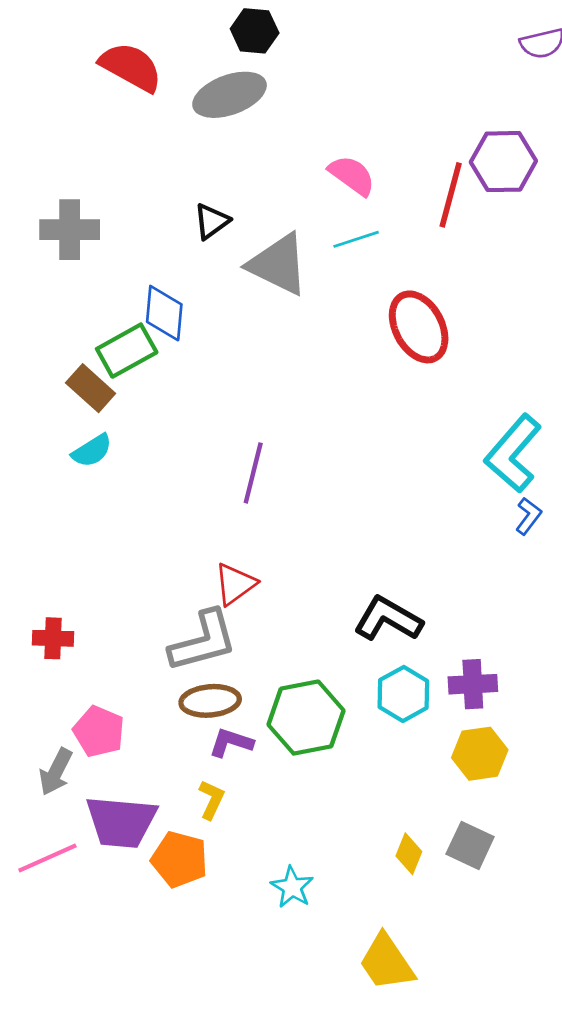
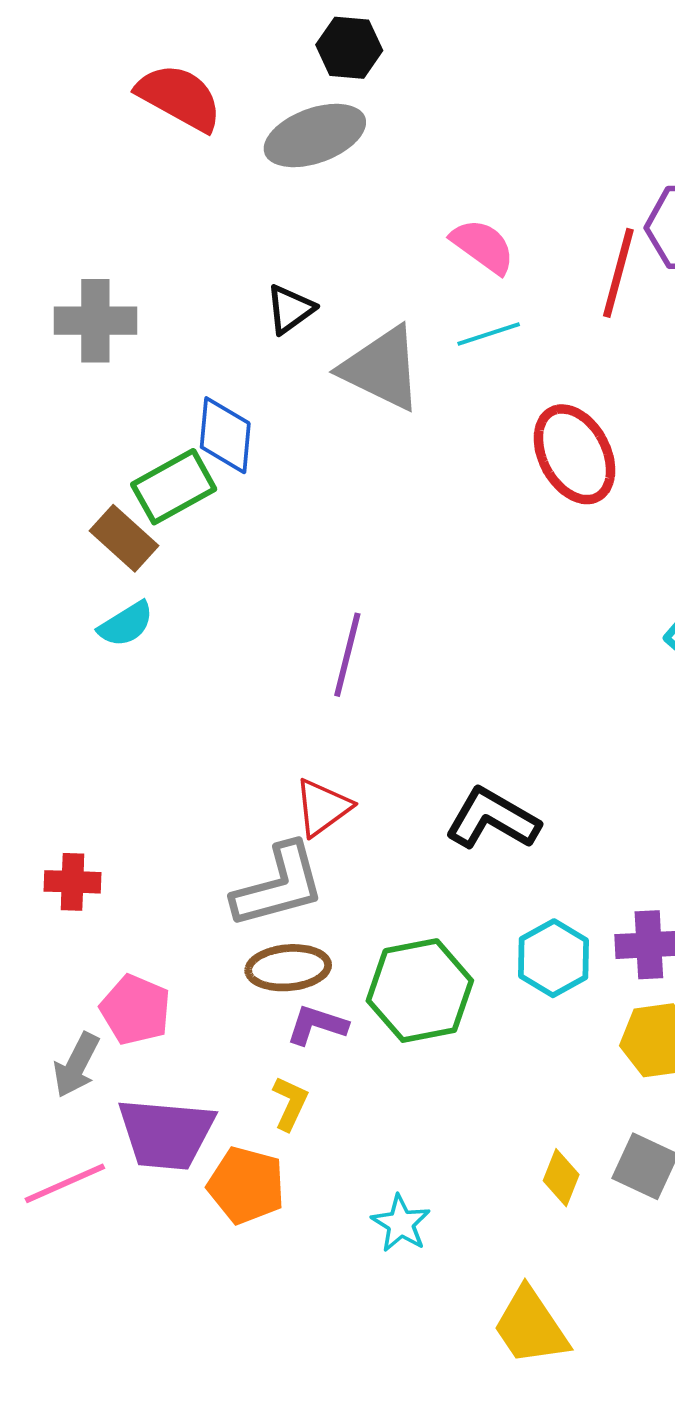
black L-shape: (388, 619) -> (492, 819), moved

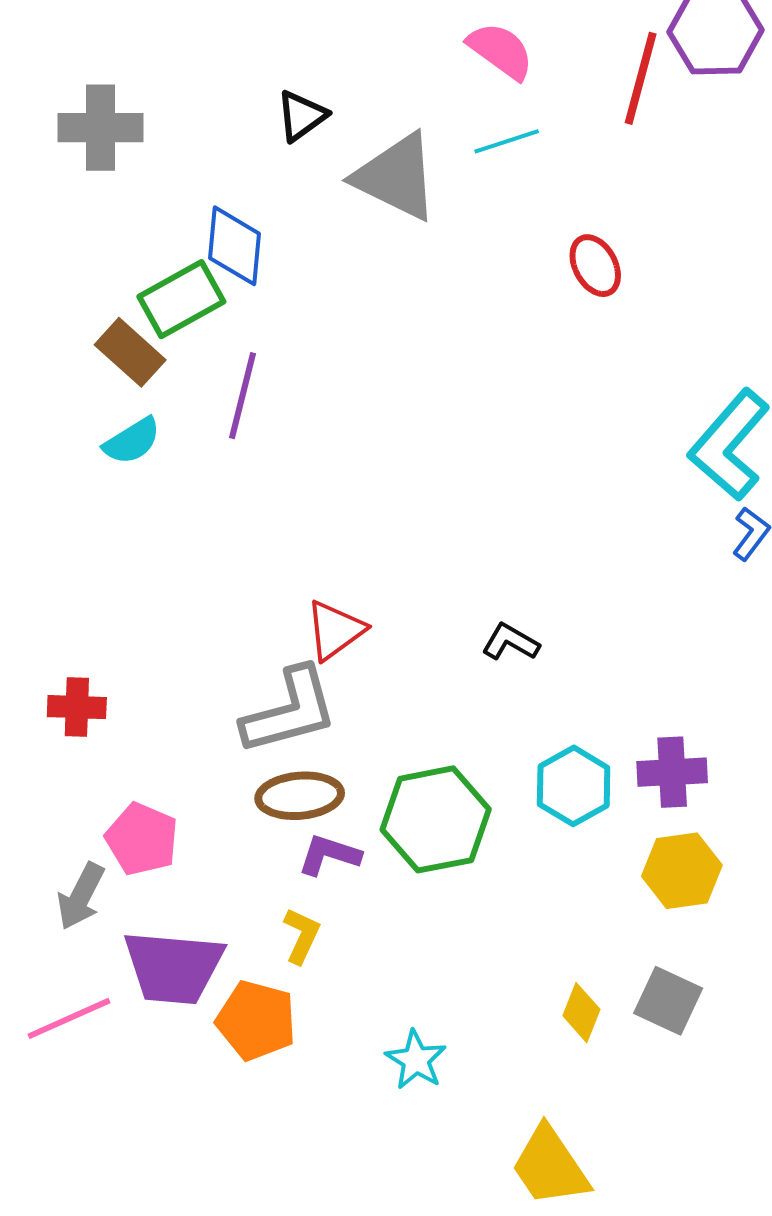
red ellipse: (574, 454) -> (595, 266), size x0.6
purple line: (347, 655) -> (242, 396), moved
black L-shape: (492, 819) -> (510, 642), size x0.6

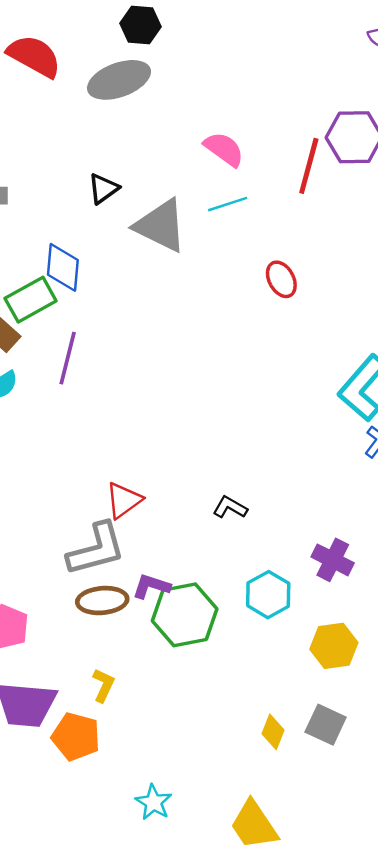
purple cross: (672, 772) -> (333, 560), moved, turned 30
purple L-shape: (329, 855) -> (151, 586), moved
cyan star: (416, 1060) -> (154, 802), moved

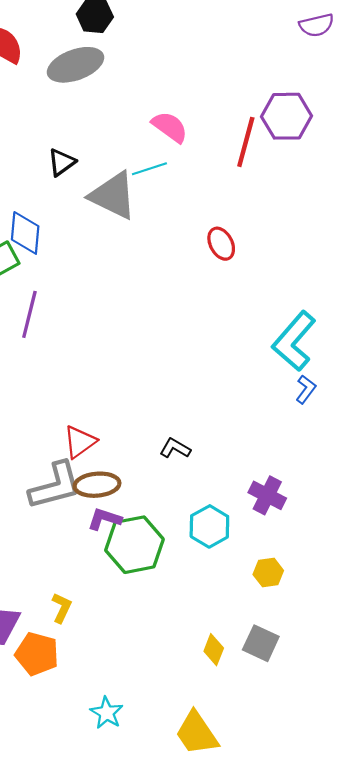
cyan line: (228, 204) -> (149, 169), moved
brown ellipse: (102, 601) -> (97, 485), moved
yellow hexagon: (334, 646) -> (268, 573), size x0.7

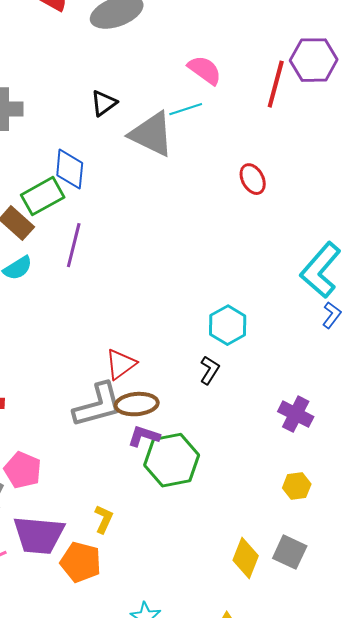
black L-shape: (175, 448) -> (210, 370), turned 92
cyan hexagon: (209, 526) -> (228, 325), moved
yellow diamond: (214, 650) -> (246, 558), size x1.4

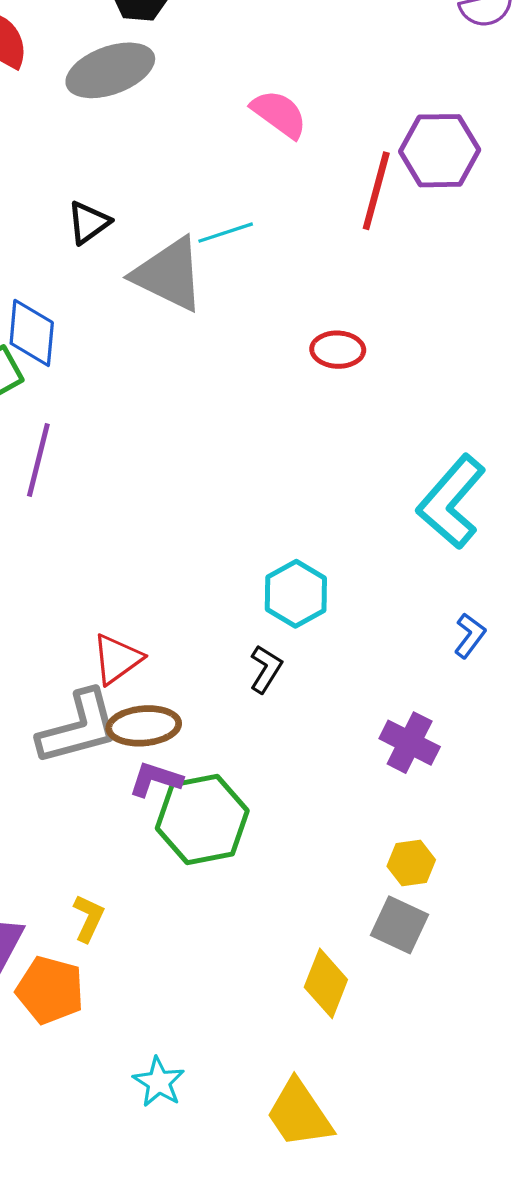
pink semicircle: (205, 70) -> (279, 114), moved
red ellipse: (253, 179) -> (338, 350), turned -60
blue L-shape: (332, 315) -> (470, 636), moved
gray square: (290, 552) -> (400, 925), moved

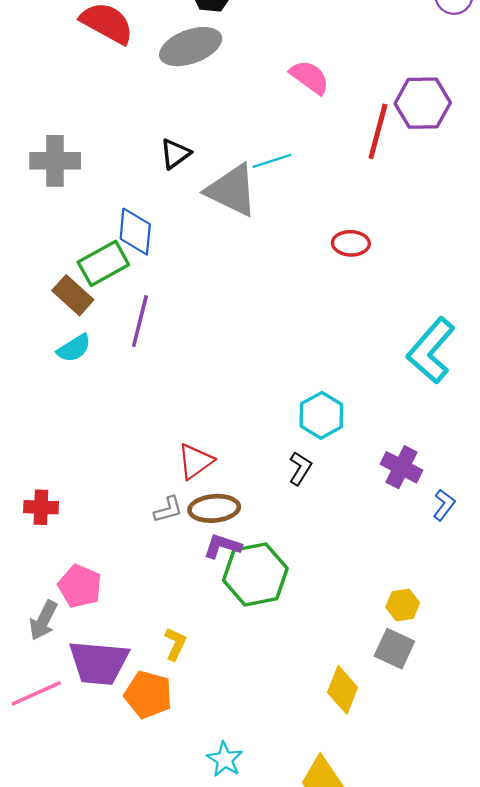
blue L-shape: (470, 636) -> (444, 505), moved
gray L-shape: (78, 728) -> (168, 510), size x0.5
purple cross: (410, 743) -> (401, 467), moved

